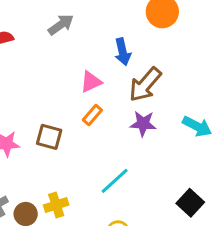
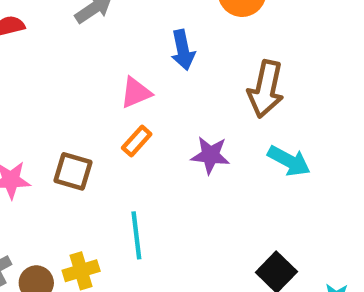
brown arrow: (145, 85) -> (266, 89), moved, turned -30
cyan line: (115, 181) -> (136, 235), moved, turned -56

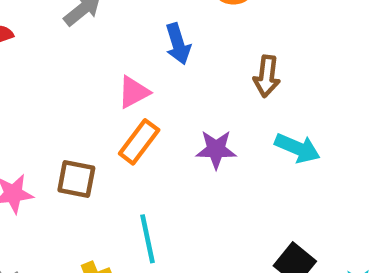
brown arrow: (266, 89) -> (267, 76), size x0.7
orange rectangle: (137, 141) -> (139, 142), size x1.4

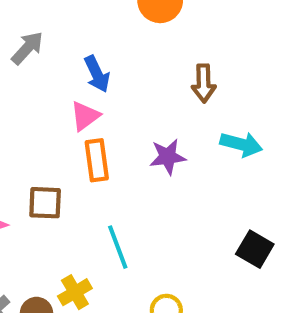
blue arrow: (178, 44) -> (97, 74), moved
orange rectangle: (139, 142) -> (97, 160), turned -36

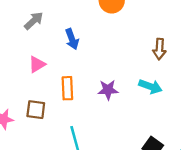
brown arrow: (204, 83) -> (159, 49), moved
pink triangle: (85, 116) -> (37, 64), moved

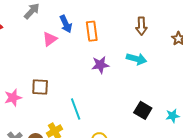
pink triangle: (37, 64) -> (50, 39), moved
orange rectangle: (67, 88) -> (92, 31), moved

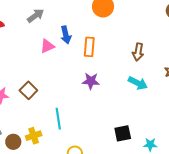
cyan arrow: (136, 59) -> (138, 83), moved
brown square: (40, 87) -> (28, 90), turned 30
black square: (143, 110) -> (123, 133), turned 36

